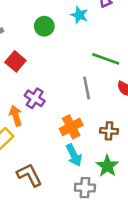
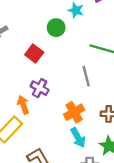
green circle: (44, 26) -> (56, 28), moved
red square: (15, 61) -> (34, 53), moved

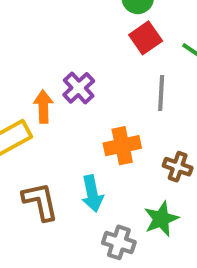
red square: (34, 53) -> (146, 38), moved
cyan arrow: (78, 138) -> (92, 194), moved

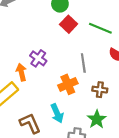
gray line: (161, 93) -> (83, 63), moved

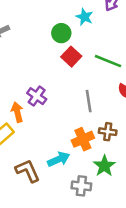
orange cross: (68, 84) -> (83, 139), moved
cyan arrow: (57, 113) -> (59, 159), turned -90

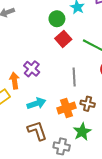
cyan arrow: (59, 159) -> (36, 103), moved
brown L-shape: (28, 171) -> (37, 131), moved

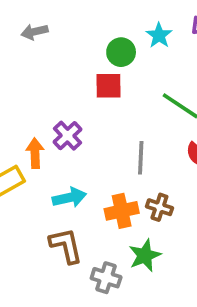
red square: (63, 39) -> (109, 86), moved, turned 35

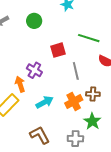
green circle: (121, 52) -> (34, 21), moved
red square: (109, 86) -> (58, 50), moved
brown L-shape: (66, 246) -> (40, 135), moved

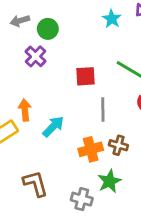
green circle: (34, 21) -> (48, 29), moved
purple cross: (34, 70) -> (36, 56), moved
cyan arrow: (45, 102) -> (53, 127), moved, turned -30

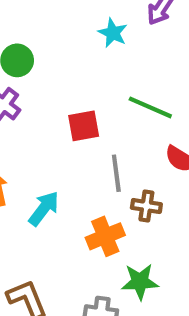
brown cross: (118, 145) -> (146, 206), moved
green star: (109, 181) -> (140, 282), turned 30

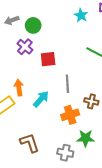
red square: (84, 126) -> (48, 59), moved
gray line: (116, 173) -> (67, 84), moved

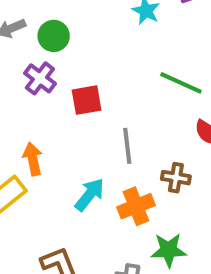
cyan arrow: (41, 99) -> (90, 195), moved

